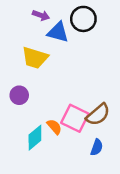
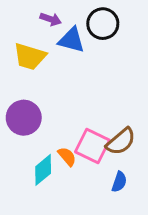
yellow trapezoid: (35, 58) -> (30, 56), moved
purple circle: (19, 95) -> (24, 118), size x1.5

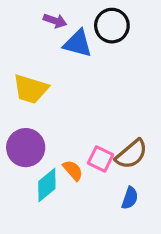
yellow trapezoid: (30, 56) -> (31, 89), moved
purple circle: (24, 118) -> (26, 148), moved
pink square: (92, 146) -> (101, 159), size x0.7

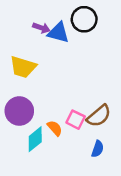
purple arrow: (55, 21) -> (41, 28), moved

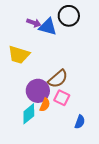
purple circle: (19, 111) -> (38, 91), moved
brown semicircle: (99, 116) -> (58, 79), moved
orange semicircle: (55, 128) -> (45, 105), turned 64

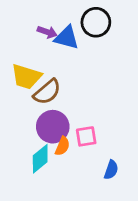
brown semicircle: (58, 79) -> (47, 92), moved
pink square: (62, 98) -> (86, 136), turned -35

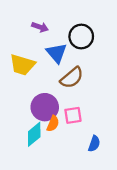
black circle: (96, 22) -> (81, 36), moved
blue triangle: (67, 38) -> (57, 53), moved, turned 35
brown semicircle: (47, 92) -> (72, 78), moved

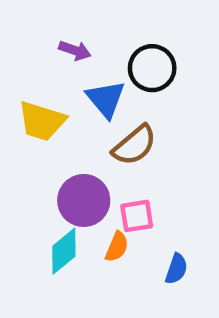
orange semicircle: (53, 124) -> (117, 247), moved

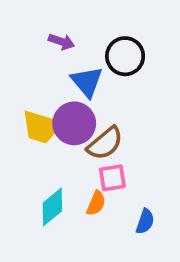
yellow trapezoid: (42, 121) -> (42, 127), moved
brown semicircle: (134, 145) -> (105, 143), moved
purple circle: (84, 200) -> (74, 123), moved

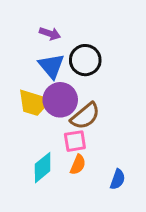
black circle: (125, 56) -> (85, 60), moved
blue triangle: (87, 82) -> (51, 66), moved
pink square: (112, 178) -> (75, 141), moved

